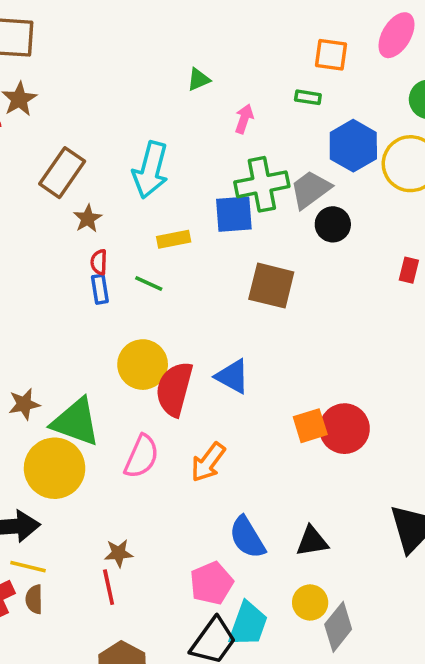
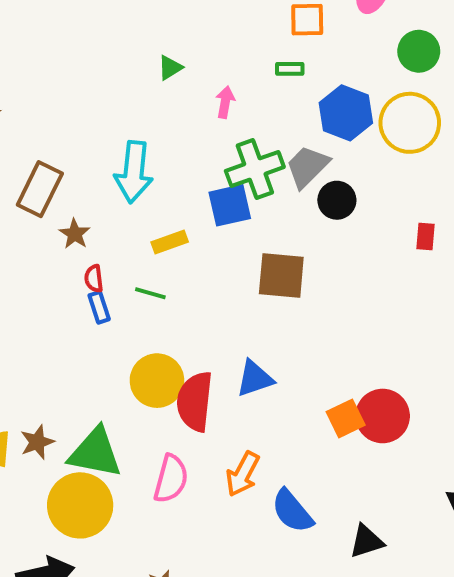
blue triangle: (232, 376) -> (255, 379), turned -39
blue semicircle: (247, 537) -> (292, 511), moved

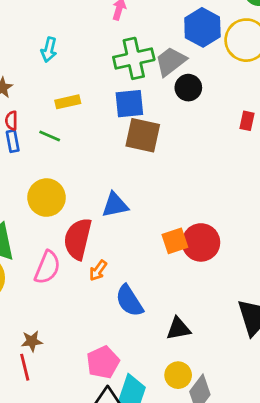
cyan arrow: (134, 172) -> (49, 50), size x0.6
blue square: (230, 205) -> (129, 104), moved
red semicircle: (195, 401) -> (78, 239), moved
orange arrow: (243, 474) -> (98, 270), size x0.7

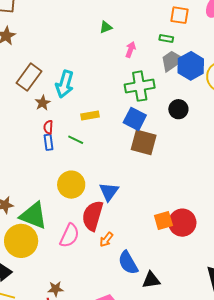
cyan arrow: (49, 50) -> (65, 84), moved, size x1.5
gray trapezoid: (171, 61) -> (172, 61), moved
blue square: (129, 104) -> (135, 119), turned 30
blue triangle: (115, 205) -> (109, 192), moved, turned -45
black triangle: (178, 329) -> (151, 280), moved

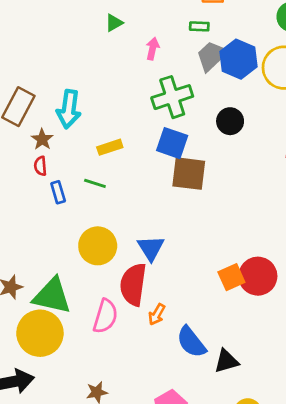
red semicircle: (48, 127) -> (40, 166), moved

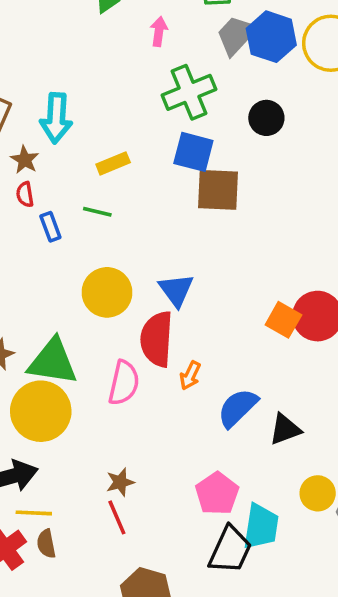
orange square: (231, 277) -> (283, 320), turned -32
blue semicircle: (191, 342) -> (238, 408), turned 88

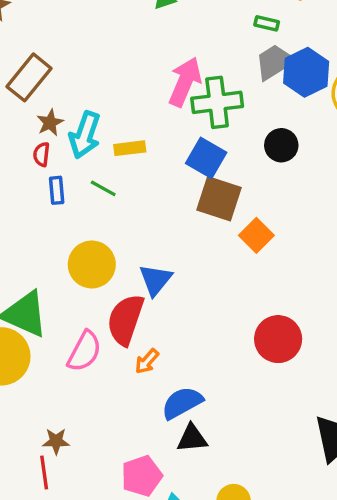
pink arrow: (159, 32) -> (185, 82), moved, size x1.8
cyan arrow: (56, 118) -> (85, 135), moved
orange square: (283, 320) -> (256, 235), moved
black triangle: (285, 429) -> (192, 438), moved

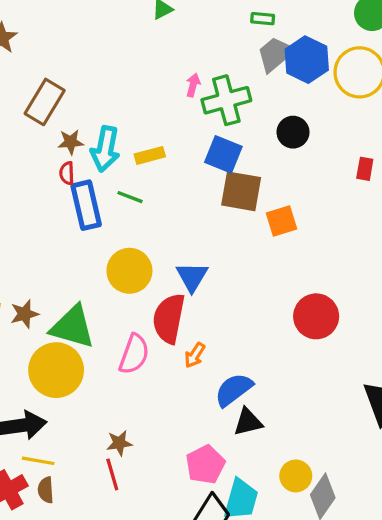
pink arrow: (185, 82) -> (193, 85), size x0.5
brown star: (50, 123) -> (71, 142), turned 30
blue rectangle: (57, 190) -> (86, 205), size x1.8
orange square: (256, 235) -> (282, 221), turned 36

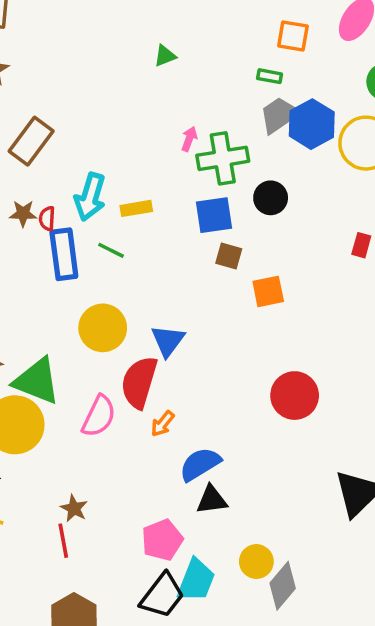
black circle: (293, 132) -> (271, 198), moved
brown star: (71, 142) -> (23, 214), moved
blue square: (223, 154) -> (214, 215), turned -36
brown square: (241, 191) -> (229, 256), size x0.6
brown star: (119, 443) -> (74, 508), turned 30

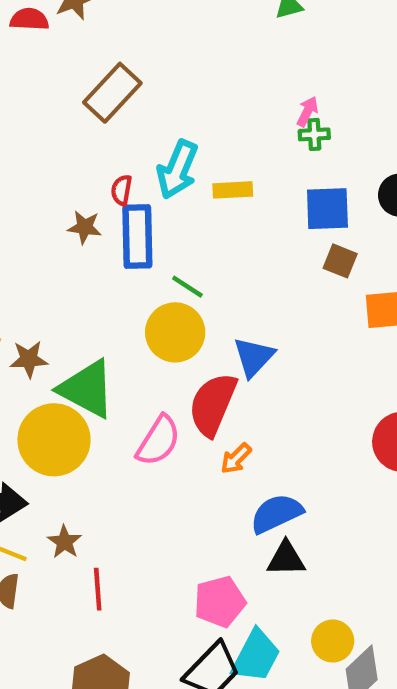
green cross: (223, 158) -> (314, 134), moved, size x0.5
brown star: (23, 214) -> (85, 227), moved
green line: (111, 250) -> (187, 287), moved
brown star: (74, 508) -> (64, 542), moved

